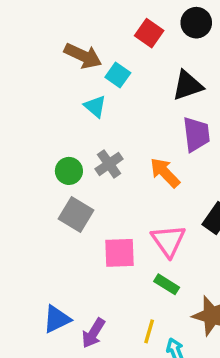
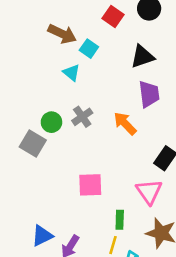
gray square: (76, 215) -> (33, 144), moved
pink triangle: (168, 241) -> (149, 192), moved
green rectangle: (167, 284) -> (120, 220), moved, turned 60

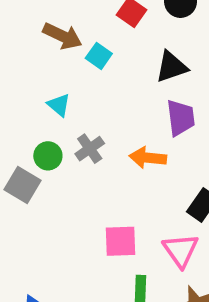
cyan triangle: (72, 73) -> (59, 105), moved
orange arrow: (125, 123) -> (148, 158), turned -40
pink square: (90, 185) -> (121, 241), moved

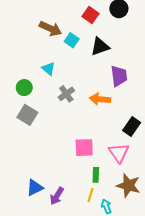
black triangle: (171, 67) -> (100, 47), moved
green circle: (48, 156) -> (24, 88), moved

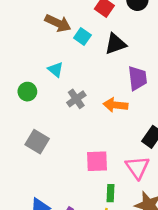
gray square: (27, 115) -> (37, 142), moved

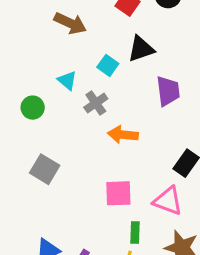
cyan square: (82, 37) -> (108, 65), moved
gray cross: (76, 99) -> (96, 103), moved
orange arrow: (115, 105) -> (123, 135), moved
pink triangle: (137, 167) -> (168, 201), turned -35

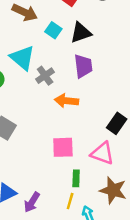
cyan square: (108, 65) -> (53, 30), moved
cyan triangle: (67, 80) -> (22, 58), size x1.6
purple trapezoid: (168, 91) -> (83, 66), moved

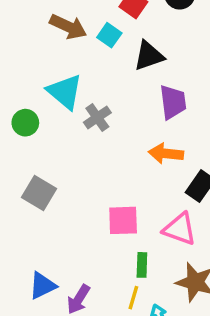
cyan square: (53, 30) -> (109, 35), moved
purple trapezoid: (83, 66) -> (173, 102), moved
orange arrow: (67, 101) -> (166, 154), moved

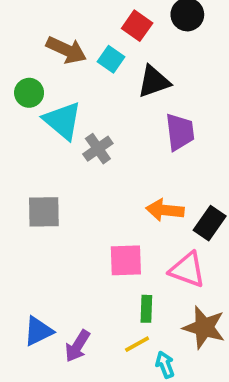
green circle: (25, 123) -> (29, 93), moved
orange arrow: (166, 154) -> (165, 210), moved
gray square: (39, 193) -> (44, 212), moved, turned -32
yellow line: (133, 298) -> (137, 344), turned 45

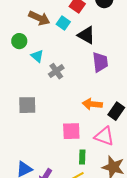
black triangle: (154, 82) -> (86, 35), turned 48
cyan triangle: (63, 121) -> (37, 56), size x0.6

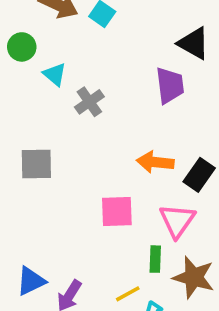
black triangle: (86, 35) -> (194, 43), moved
pink triangle: (104, 136) -> (177, 221), turned 45
green rectangle: (82, 157) -> (155, 259), moved

